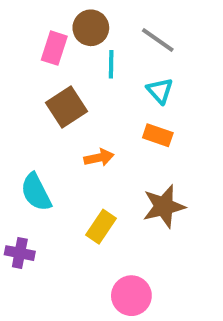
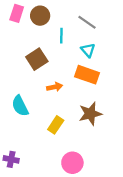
brown circle: (91, 28) -> (40, 16), moved
pink rectangle: (54, 48) -> (17, 13), moved
orange rectangle: (158, 135) -> (87, 75), size x1.5
purple cross: (20, 253) -> (11, 159), moved

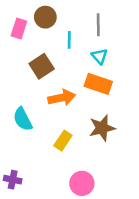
pink rectangle: (17, 13) -> (19, 28), moved
gray line: (87, 22) -> (98, 25), turned 54
orange arrow: (55, 87) -> (62, 98), size x1.5

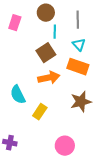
brown circle: (45, 17) -> (46, 13), moved
brown square: (42, 66) -> (46, 53), moved
yellow rectangle: (63, 141) -> (40, 112), moved

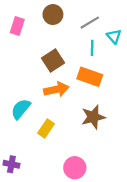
gray line: (78, 20) -> (90, 23), turned 60
cyan line: (55, 32) -> (92, 48), moved
cyan triangle: (79, 45) -> (114, 36), moved
cyan semicircle: (18, 95) -> (21, 109), turned 66

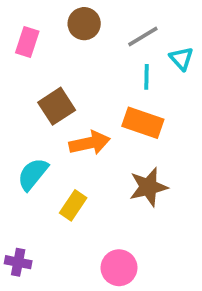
brown square: (53, 61) -> (57, 106), moved

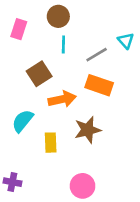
gray line: (143, 36) -> (97, 55), moved
cyan line: (147, 77) -> (63, 44), moved
brown star: (148, 187) -> (88, 130), moved
yellow rectangle: (73, 205) -> (51, 143), turned -36

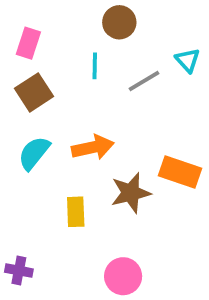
brown circle: (58, 16) -> (119, 22), moved
brown square: (39, 74) -> (34, 92), moved
orange rectangle: (99, 85) -> (180, 172), moved
cyan semicircle: (23, 121) -> (34, 153), moved

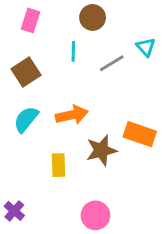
pink rectangle: (28, 43) -> (31, 20), moved
purple cross: (19, 271) -> (14, 211), turned 30

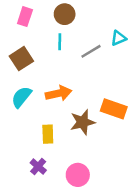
brown circle: (93, 17) -> (65, 14), moved
cyan triangle: (146, 47) -> (119, 38), turned 49
purple cross: (14, 211) -> (38, 166), moved

